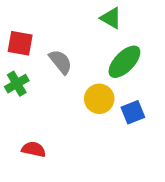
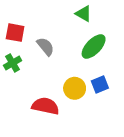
yellow circle: (99, 99) -> (75, 88), moved
red semicircle: (34, 149) -> (45, 106), moved, size x1.5

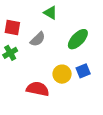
green triangle: (83, 14) -> (50, 13), moved
gray semicircle: (45, 47) -> (38, 39), turned 84

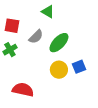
green ellipse: (78, 39) -> (59, 43), moved
red semicircle: (38, 89) -> (23, 90), moved

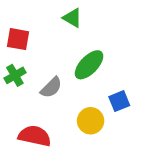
gray semicircle: (36, 37) -> (51, 87), moved
yellow circle: (59, 70) -> (91, 121), moved

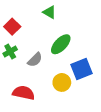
red square: (18, 39) -> (12, 27), turned 35
blue square: (119, 101) -> (81, 69), size x1.5

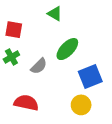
red square: (12, 27) -> (14, 30), turned -35
yellow circle: (62, 82) -> (81, 105), moved

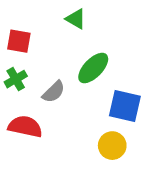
blue square: (90, 76) -> (125, 106), turned 35
red semicircle: (26, 103) -> (25, 127), moved

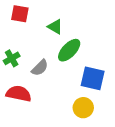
green triangle: (76, 19) -> (55, 27), moved
red square: (19, 41) -> (20, 14), moved

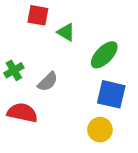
red square: (20, 14) -> (38, 15), moved
green ellipse: (69, 50) -> (104, 55), moved

